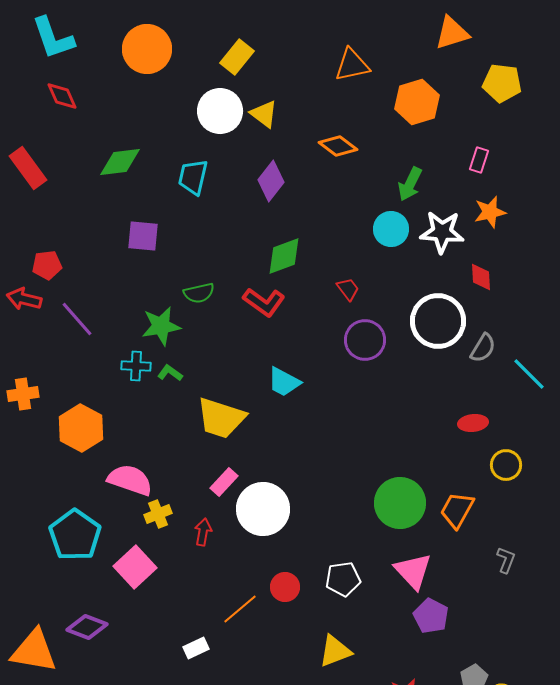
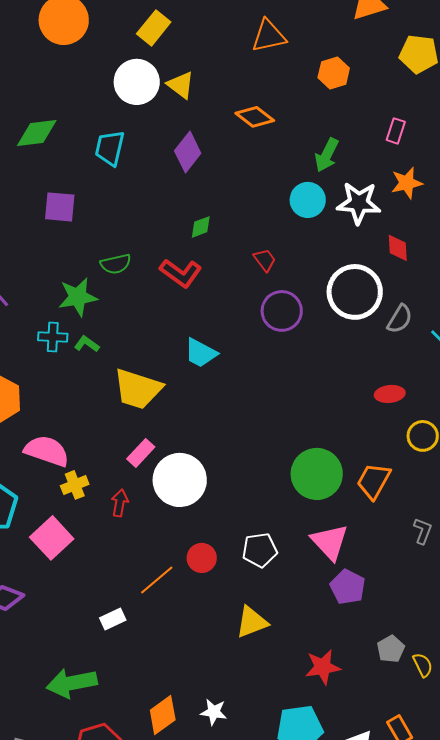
orange hexagon: (417, 102) -> (334, 73), size x0.7
green diamond: (284, 256) -> (201, 227), size x0.6

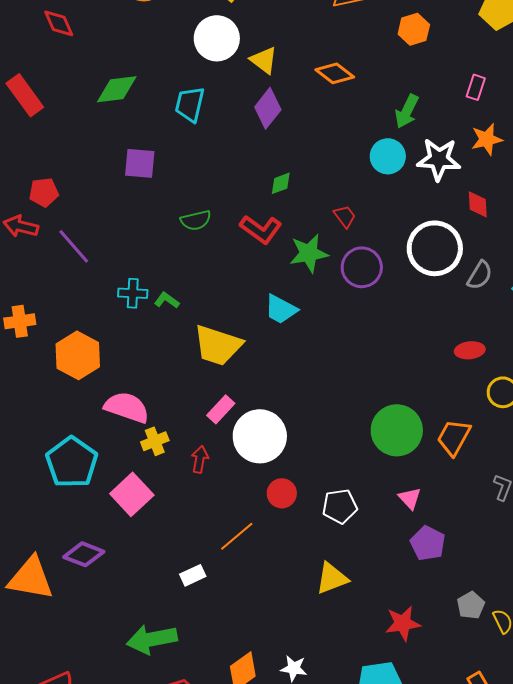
yellow triangle: (181, 85) -> (264, 60), moved
green star: (78, 297) -> (309, 253), moved
pink triangle: (330, 542) -> (410, 498), size x0.6
red circle: (202, 558) -> (282, 493), moved

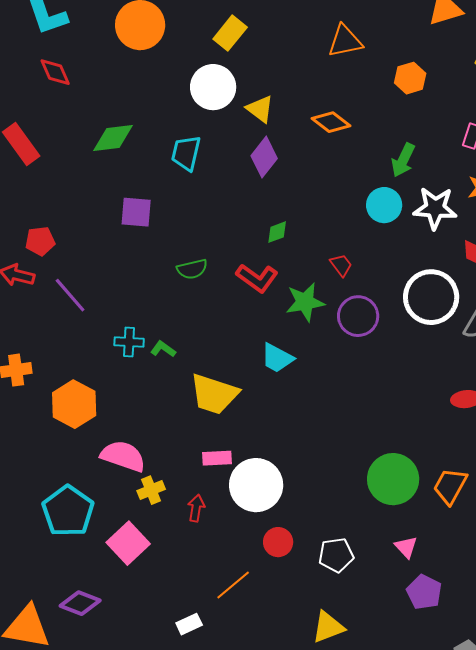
pink rectangle: (221, 409) -> (217, 458), turned 44

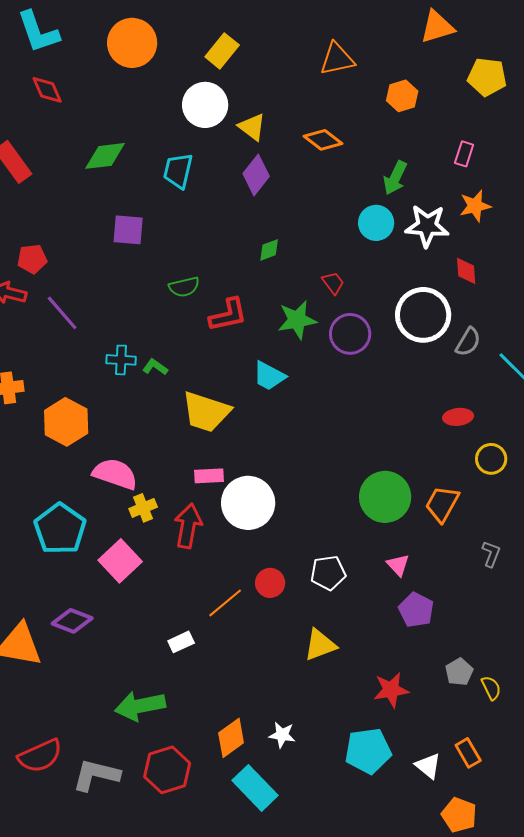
red L-shape: (257, 278) -> (228, 315), moved, turned -48
red arrow: (196, 508) -> (188, 526), size x1.6
red circle: (278, 542) -> (270, 583), moved

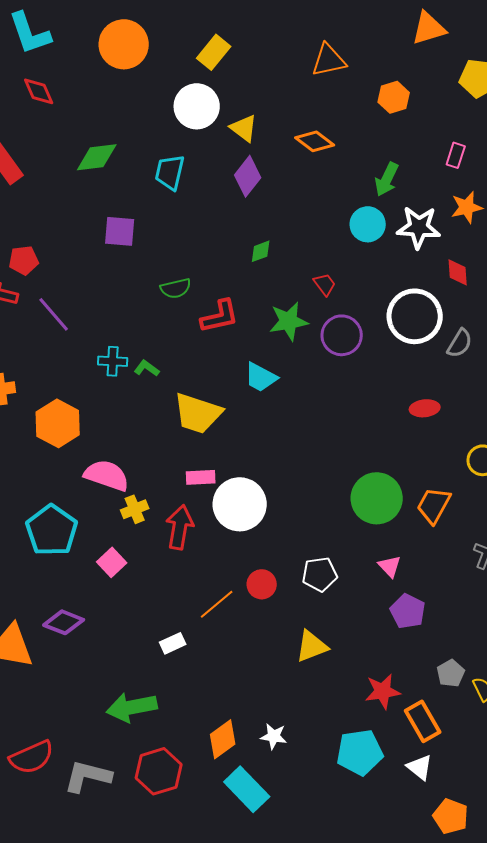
red ellipse: (458, 417) -> (425, 408), moved
pink square: (120, 561) -> (112, 562), size x0.7
orange rectangle: (468, 753) -> (423, 721), moved, size x1.4

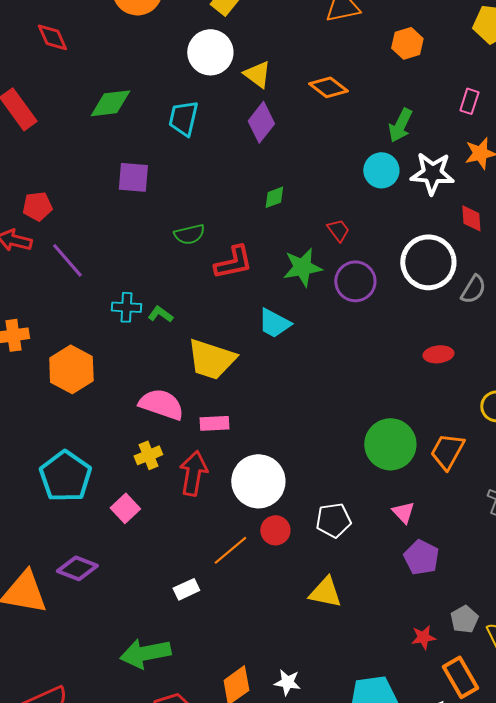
pink semicircle: (107, 475) -> (161, 404), moved
white circle: (240, 504) -> (258, 481), moved
yellow triangle: (312, 646) -> (325, 592), turned 33
red star: (383, 691) -> (423, 637), moved, size x0.7
orange rectangle: (423, 721) -> (460, 677), moved

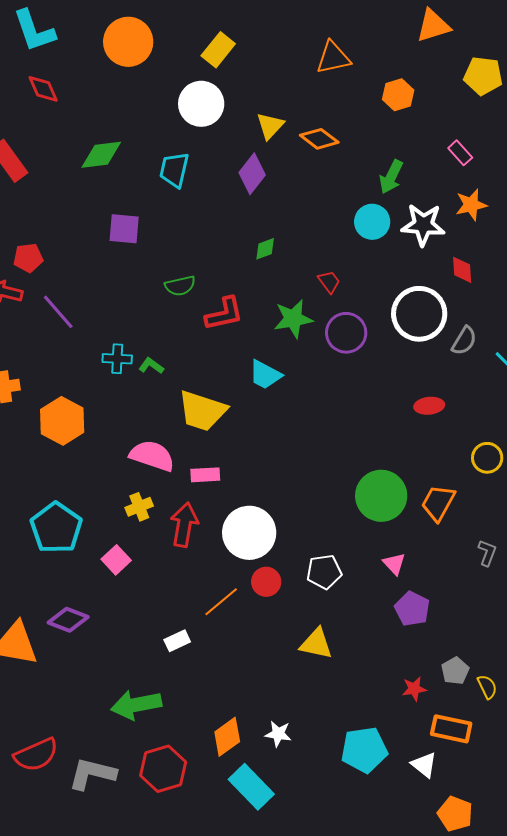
yellow triangle: (257, 74) -> (270, 126), moved, turned 36
pink rectangle: (469, 101) -> (460, 153), turned -60
orange rectangle: (460, 677) -> (451, 729), turned -48

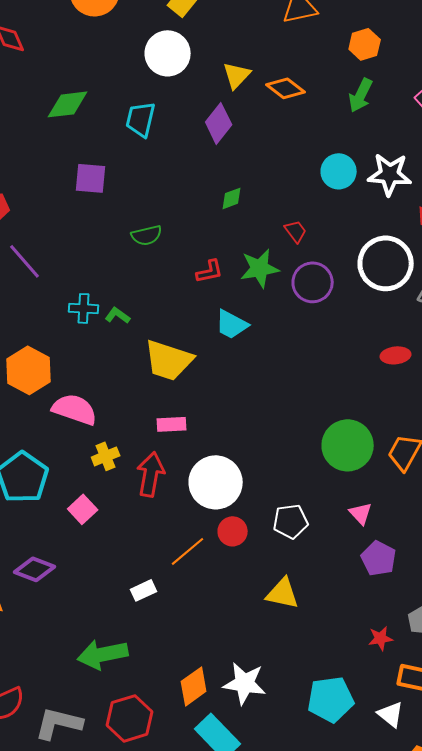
green arrow: (391, 177) -> (361, 95), moved
red L-shape: (224, 314) -> (210, 271), moved, size x0.7
pink semicircle: (152, 456) -> (75, 409), moved
white star: (278, 734) -> (245, 683), size x1.6

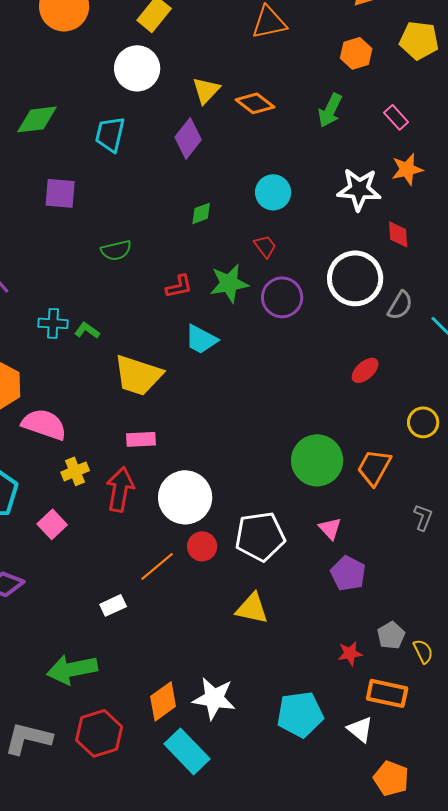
orange hexagon: (365, 44) -> (356, 53), moved
cyan circle: (339, 171) -> (273, 192), moved
red ellipse: (396, 355) -> (365, 370), turned -36
white pentagon: (291, 521) -> (260, 536), size x1.4

